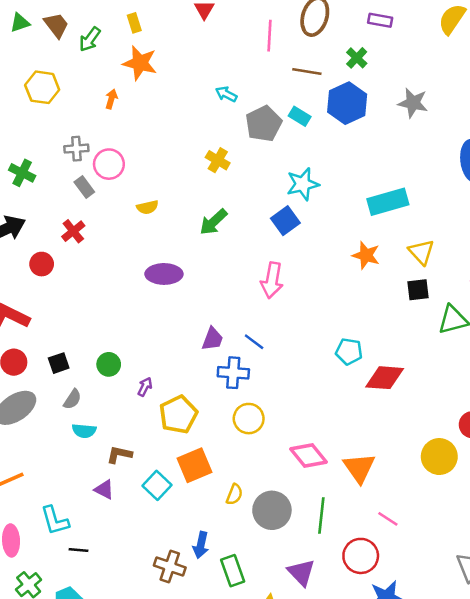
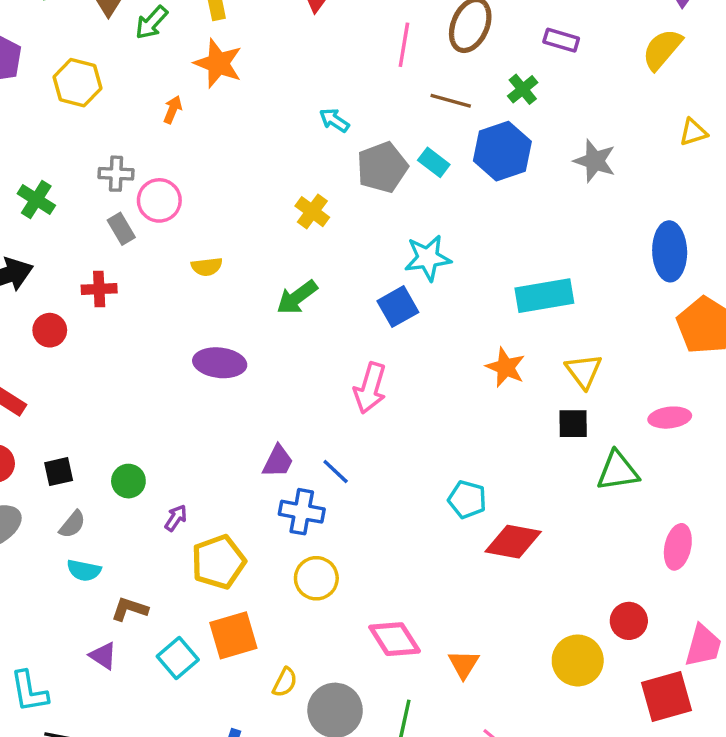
red cross: (73, 231) -> (99, 289), turned 30
orange triangle: (359, 468) -> (464, 664), size x0.7

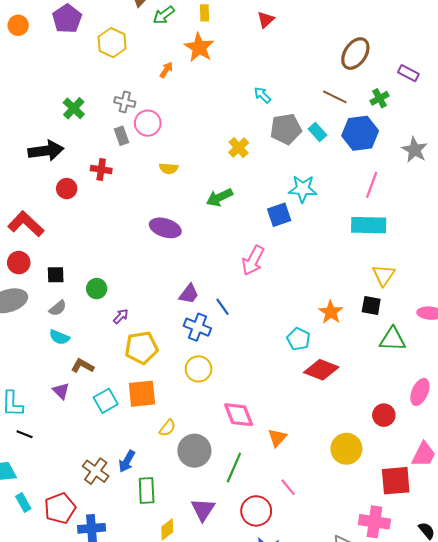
pink line: (404, 45) -> (372, 185), moved
orange star: (506, 367) -> (331, 312), moved
red circle: (629, 621) -> (384, 415), moved

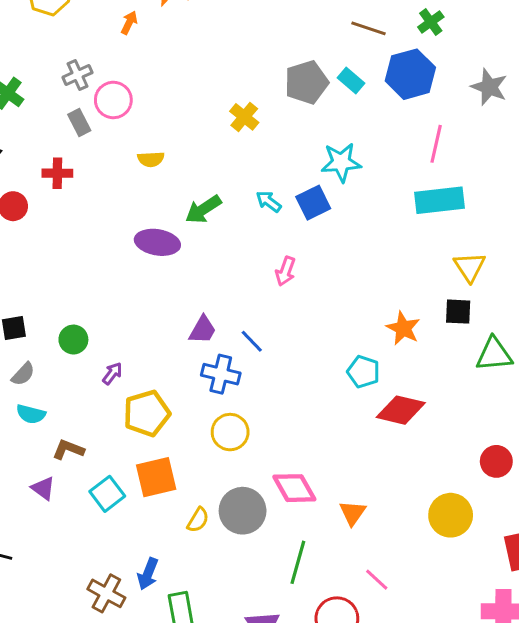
cyan arrow: (262, 95) -> (269, 201), moved
gray cross: (125, 102) -> (78, 75), turned -30
green arrow: (219, 197) -> (203, 209), moved
pink arrow: (253, 261) -> (285, 271), size x0.7
gray circle: (194, 451) -> (243, 511), moved

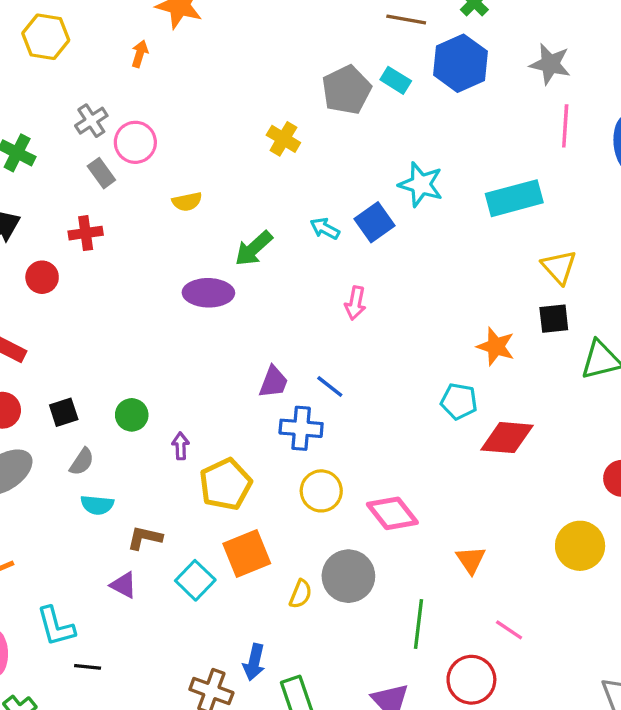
pink line: (436, 144) -> (565, 126), moved
cyan star: (341, 162) -> (421, 184), moved, turned 30
purple arrow: (112, 373) -> (181, 446), turned -30
pink diamond: (294, 488) -> (392, 513), moved

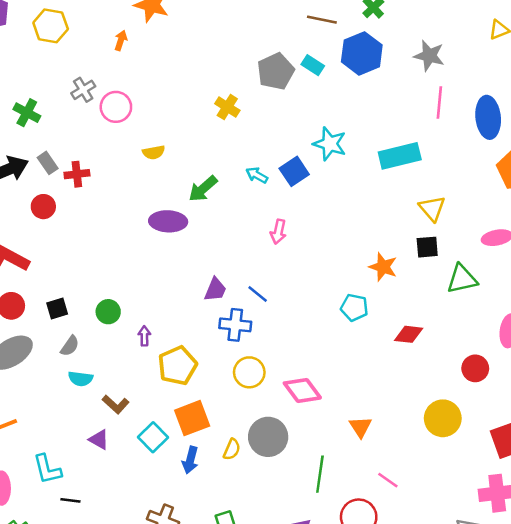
gray rectangle: (101, 173) -> (48, 163), moved
red diamond: (507, 438) -> (409, 334), moved, size x0.7
brown L-shape: (145, 538) -> (116, 404), turned -152
blue arrow: (254, 662) -> (190, 460), moved

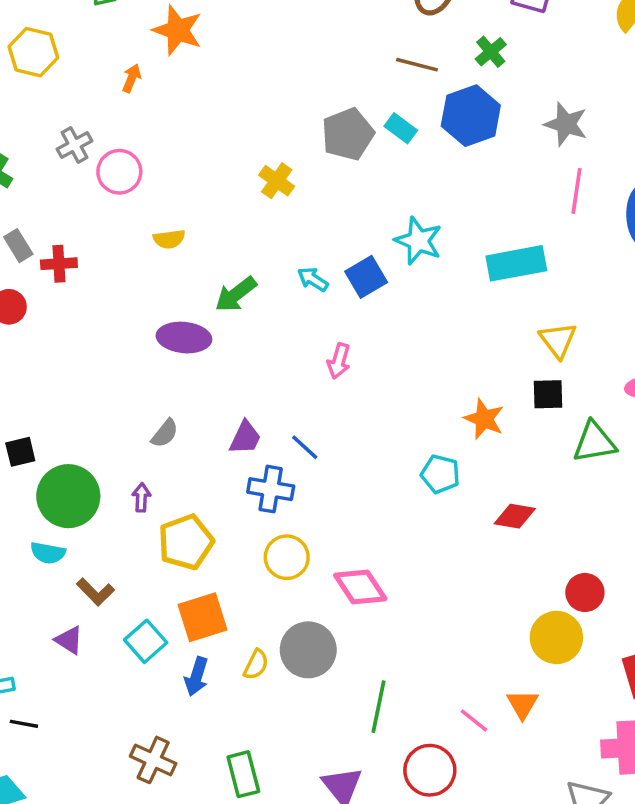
green circle: (108, 312) -> (68, 496), moved, size x1.8
gray semicircle: (70, 346) -> (165, 433), moved
red circle: (475, 368) -> (585, 592), moved
orange triangle: (360, 427) -> (523, 704), moved

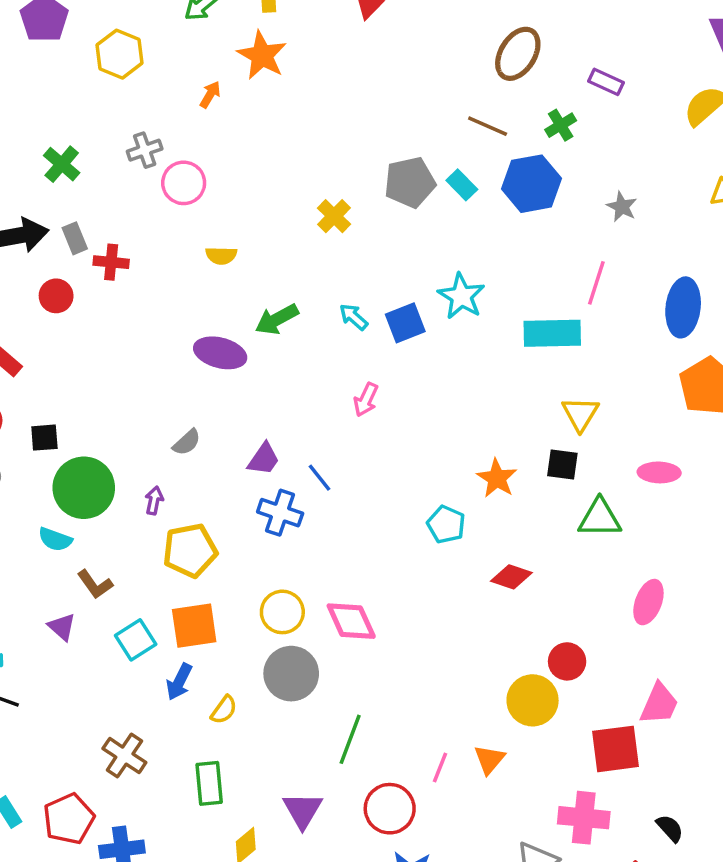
gray star: (566, 124) -> (622, 207), size x0.7
pink line: (576, 191) -> (596, 283), moved
yellow circle: (287, 557) -> (282, 612), moved
yellow semicircle: (256, 665) -> (224, 710), moved
pink line: (474, 720) -> (440, 768), turned 64

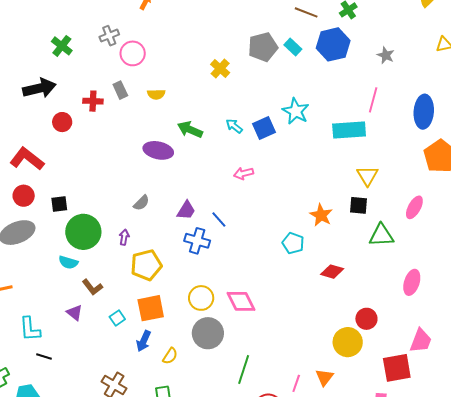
gray rectangle: (75, 238) -> (120, 90), moved
green arrow: (277, 319) -> (190, 129), turned 55
pink arrow: (366, 400) -> (243, 173), turned 54
pink ellipse: (659, 472) -> (414, 207), turned -60
cyan square: (136, 640) -> (117, 318), size x0.7

